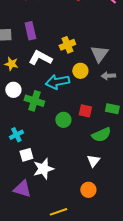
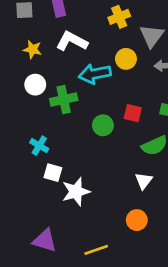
yellow cross: (67, 45) -> (119, 17), moved
green cross: (34, 101) -> (64, 100), turned -30
cyan cross: (16, 135) -> (39, 146), turned -32
white square: (26, 155) -> (53, 173), turned 32
purple triangle: (22, 189) -> (45, 240), moved

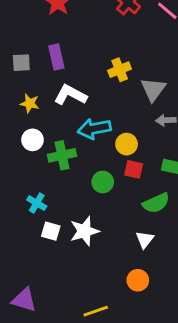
yellow circle: (126, 59) -> (127, 144), moved
white star: (76, 192) -> (84, 231), moved
purple triangle: (45, 240) -> (24, 300), moved

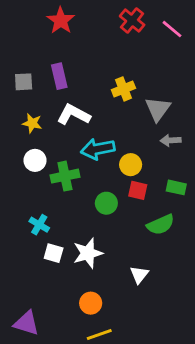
white triangle: (145, 240) -> (139, 275), moved
orange circle: (138, 280) -> (91, 303), moved

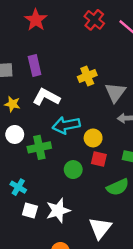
white triangle: (139, 275) -> (100, 228), size x1.5

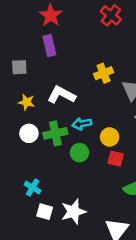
purple rectangle: (35, 65) -> (49, 45), moved
cyan arrow: (66, 125) -> (82, 124), size x0.7
green cross: (39, 147) -> (55, 133), moved
green circle: (73, 170) -> (79, 153), moved

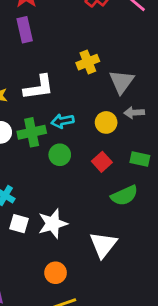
white L-shape: (61, 95) -> (39, 87), turned 144
yellow circle: (110, 137) -> (106, 122), moved
red square: (116, 159) -> (102, 162), turned 35

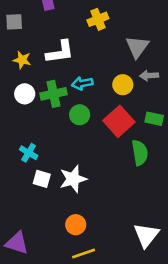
yellow cross: (88, 62) -> (98, 19), moved
red square: (102, 162) -> (119, 121), size x1.6
green semicircle: (124, 196) -> (140, 153), turned -75
white triangle: (103, 245) -> (146, 235), moved

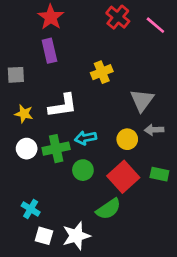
green semicircle: (140, 153) -> (108, 209), moved, turned 65

